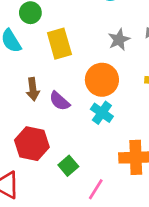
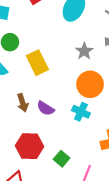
orange circle: (102, 80) -> (90, 84), moved

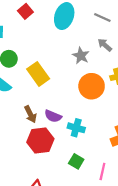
cyan cross: (81, 112) -> (76, 128), moved
red hexagon: (30, 146) -> (40, 141), moved

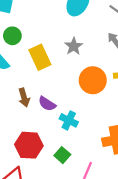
gray star: (81, 56) -> (74, 46), moved
red hexagon: (40, 141) -> (29, 145), moved

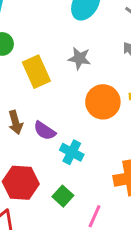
gray star: (74, 46) -> (79, 58), turned -30

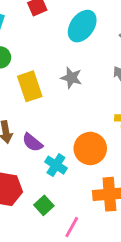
orange circle: (103, 102) -> (90, 148), moved

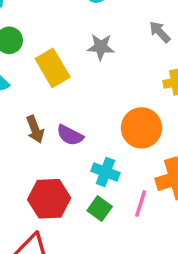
cyan cross: (56, 165) -> (105, 172), moved
pink line: (72, 227) -> (141, 204), moved

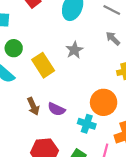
gray star: (101, 47) -> (74, 50), turned -30
cyan cross: (105, 172) -> (87, 124), moved

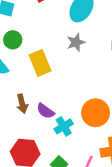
gray star: (74, 50) -> (76, 42), moved
cyan cross: (87, 124) -> (64, 126), moved, turned 30

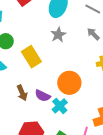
orange circle: (96, 113) -> (69, 83), moved

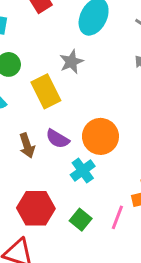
gray star: (58, 35) -> (71, 62), moved
purple semicircle: (43, 96) -> (58, 139), moved

